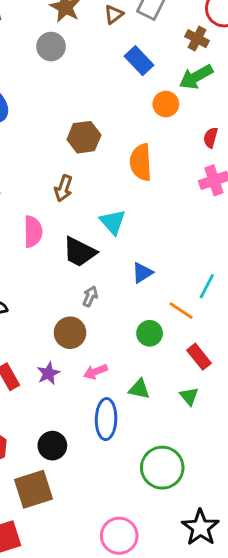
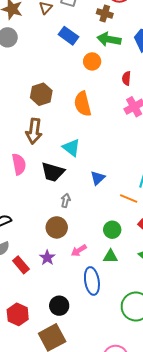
green arrow: (196, 77) -> (109, 39), turned 50
brown arrow: (64, 188) -> (34, 131), size x1.4
green circle: (150, 333) -> (112, 230), moved

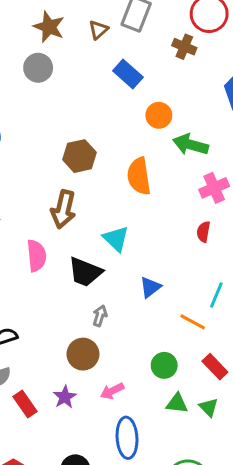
green arrow: (109, 39) -> (191, 145), moved
red semicircle: (126, 78) -> (203, 232), moved
green triangle: (110, 257) -> (177, 403), moved

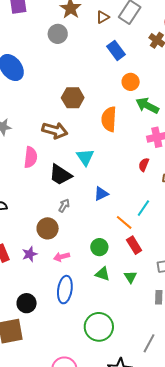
brown arrow: (63, 209) -> (55, 130), turned -100
red rectangle: (215, 367) -> (134, 245), moved
green triangle: (209, 407) -> (130, 277), moved

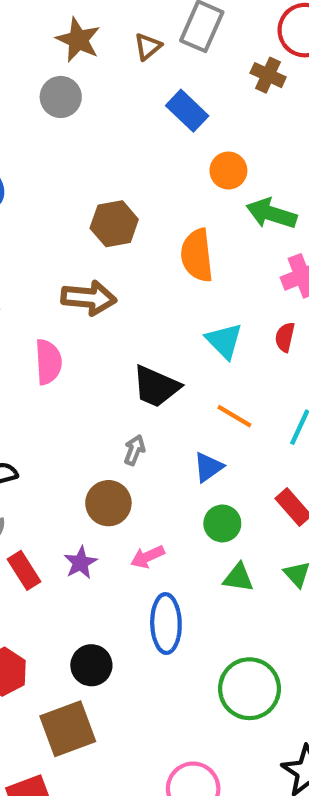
cyan triangle: (85, 157) -> (224, 341), moved
black trapezoid: (60, 175) -> (156, 386), moved
blue triangle: (101, 194) -> (208, 467), moved
orange line: (124, 222) -> (234, 416), moved

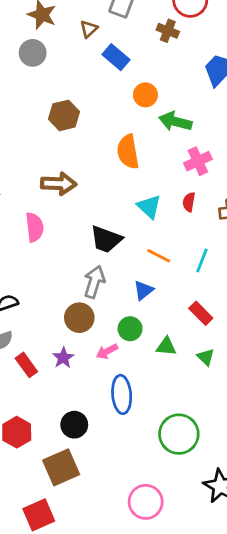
brown triangle: (148, 47) -> (89, 29), moved
brown hexagon: (114, 224) -> (64, 115), moved
gray arrow: (134, 450) -> (94, 282), size x1.6
green circle: (222, 523) -> (130, 329), moved
green triangle: (238, 578) -> (166, 347), moved

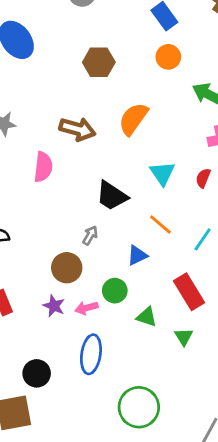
orange circle: (145, 95) -> (168, 57), moved
orange semicircle: (128, 152) -> (133, 119), moved, turned 32
gray arrow: (94, 282) -> (90, 235), size x0.6
red rectangle: (201, 313) -> (189, 292), size x1.4
purple star: (63, 358) -> (54, 306), moved, turned -30

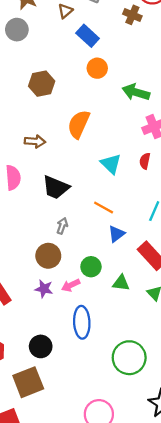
brown arrow: (77, 129) -> (35, 141), size x0.7
black trapezoid: (112, 196) -> (56, 187), moved
orange line: (160, 224) -> (104, 207), moved
blue triangle: (137, 255) -> (116, 234), moved

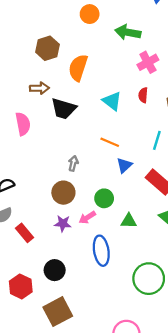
brown hexagon: (42, 84) -> (47, 48), moved
black trapezoid: (56, 187) -> (64, 109), moved
green triangle: (121, 283) -> (129, 221), moved
black circle: (41, 346) -> (55, 270), moved

